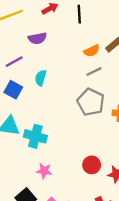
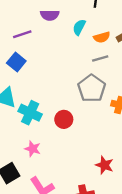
cyan semicircle: (41, 78) -> (79, 27), moved
red circle: (92, 165) -> (64, 119), moved

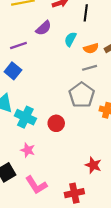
purple semicircle: (50, 15) -> (44, 28), turned -42

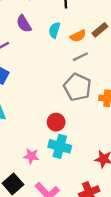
purple semicircle: (44, 28) -> (24, 24), turned 112
cyan cross: (25, 117) -> (60, 146), moved

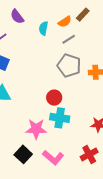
cyan semicircle: (54, 30) -> (43, 28), moved
pink star: (31, 156) -> (36, 129), size x1.5

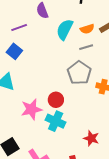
cyan semicircle: (43, 28) -> (65, 29), size x1.5
pink star: (36, 129) -> (31, 109), moved, turned -30

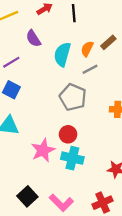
orange semicircle: (87, 29) -> (87, 49), turned 144
gray pentagon: (79, 73) -> (73, 97), moved

